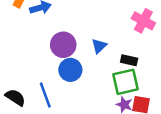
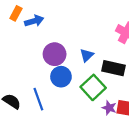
black rectangle: (129, 60) -> (113, 68), size x1.5
green square: (125, 82) -> (93, 87), moved, turned -30

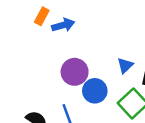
purple circle: (55, 54) -> (75, 72), moved

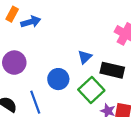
purple circle: (75, 72) -> (14, 63), moved

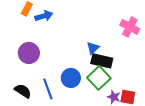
black rectangle: (112, 70) -> (102, 61), moved
blue circle: (58, 79) -> (71, 78), moved

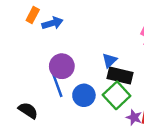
purple circle: (29, 53) -> (62, 66), moved
blue line: (48, 89) -> (57, 85), moved

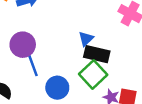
purple circle: (62, 66) -> (23, 45), moved
blue circle: (84, 95) -> (57, 88), moved

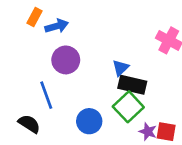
purple circle: (23, 45) -> (66, 60), moved
blue line: (32, 64) -> (46, 95), moved

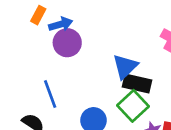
purple circle: (66, 60) -> (67, 43), moved
blue triangle: (121, 68) -> (125, 66), size x1.5

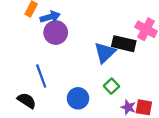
black rectangle: (137, 84) -> (124, 44), moved
green square: (133, 106) -> (111, 86), size x0.6

